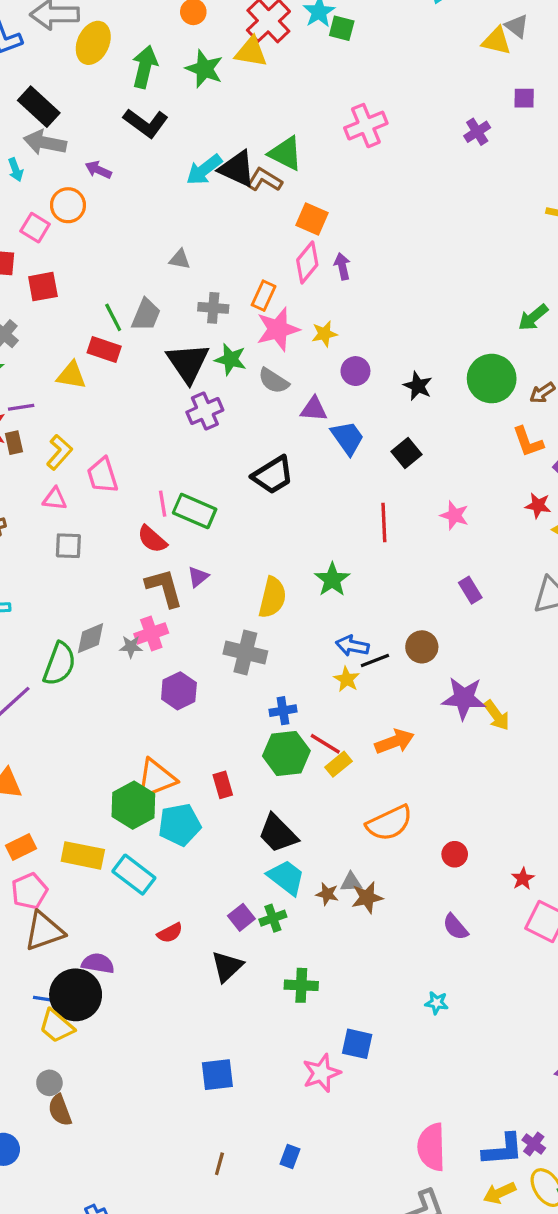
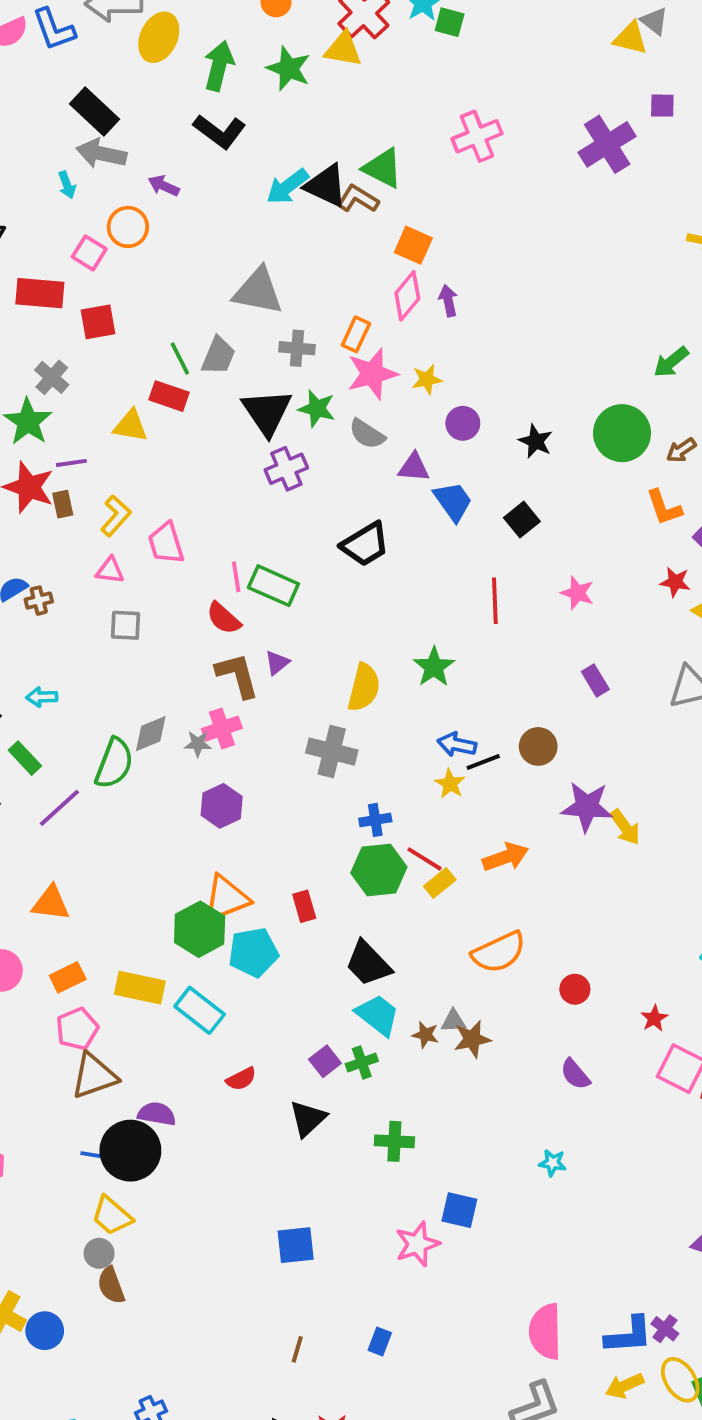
purple cross: (477, 132) -> (607, 144), size x1.8
gray triangle: (180, 259) -> (258, 291), size x2.0
purple hexagon: (179, 691) -> (222, 806), moved
yellow trapezoid: (57, 1026) -> (112, 1216), moved

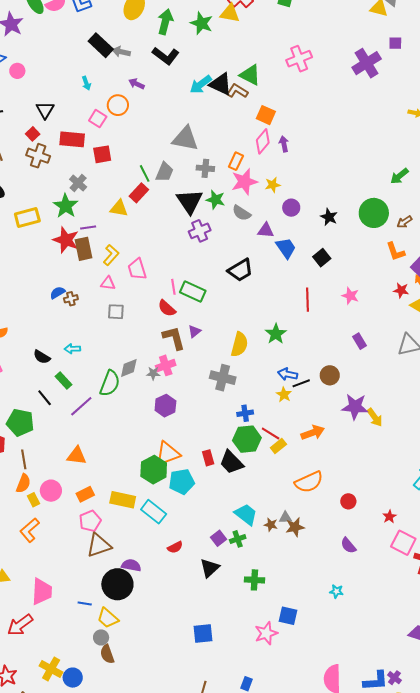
gray arrow: (101, 153) -> (121, 52), moved, size x0.7
red rectangle: (169, 396) -> (139, 193), turned -66
brown rectangle: (63, 504) -> (84, 249), size x1.6
black trapezoid: (368, 963) -> (231, 462), moved
blue line: (94, 1155) -> (85, 604), moved

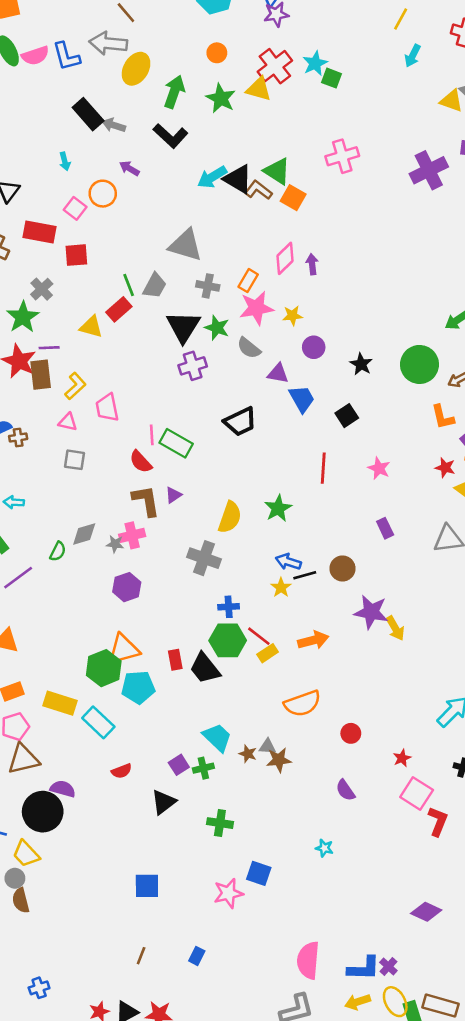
orange square: (266, 115) -> (293, 198), moved
green semicircle: (110, 383) -> (58, 551), size x0.6

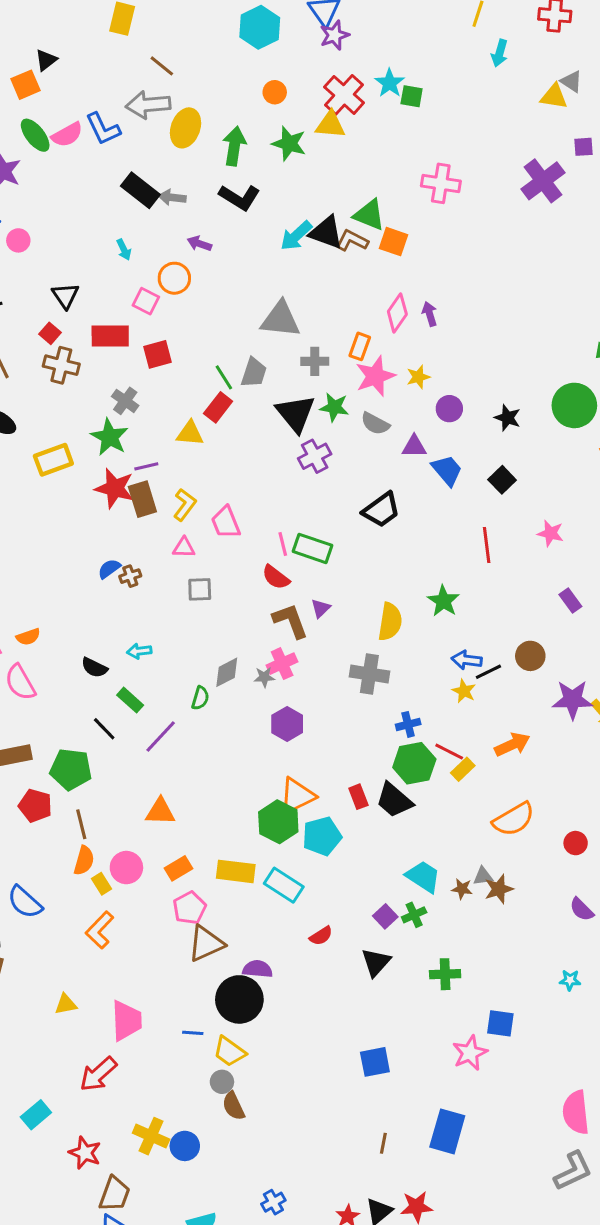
pink cross: (342, 156) -> (441, 183), turned 36
blue rectangle: (197, 956) -> (447, 1131), size x2.0

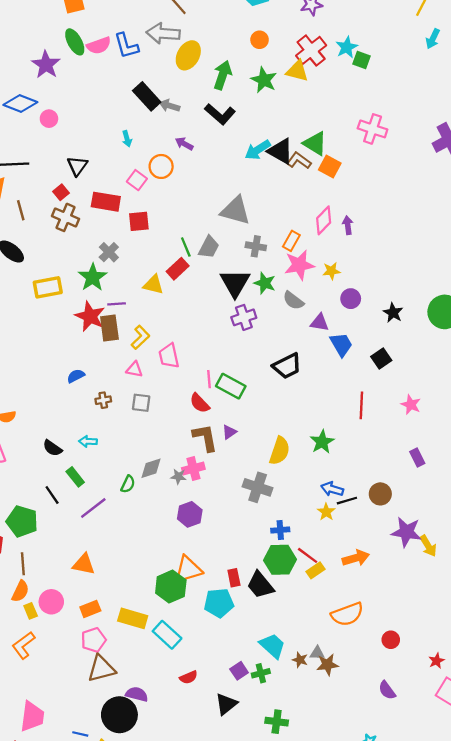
brown cross: (130, 576) -> (103, 400), moved
cyan pentagon: (322, 836) -> (219, 603), moved

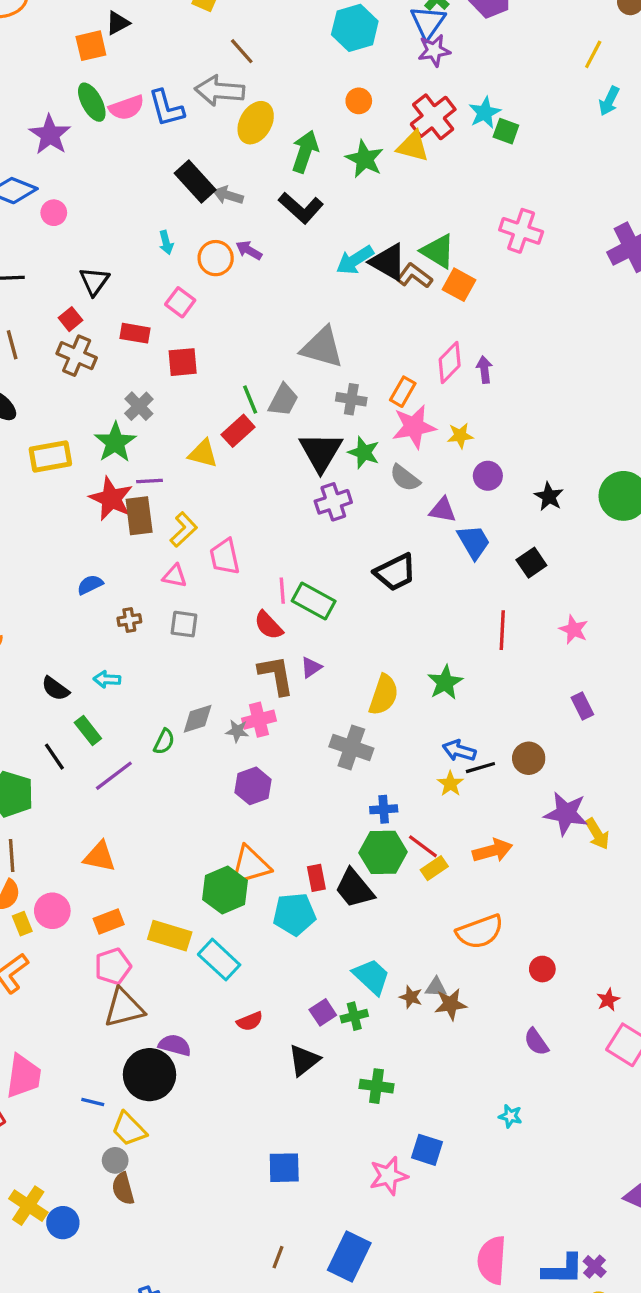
orange circle: (161, 166) -> (216, 258), moved
red rectangle: (106, 202) -> (135, 333), size x0.7

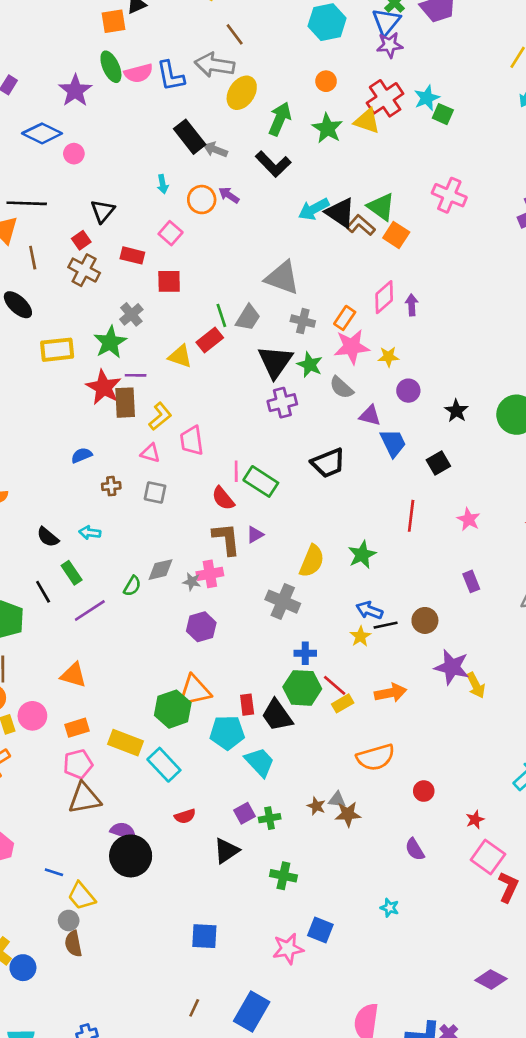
cyan trapezoid: (371, 977) -> (260, 762), moved
black circle: (150, 1075) -> (131, 856), moved

